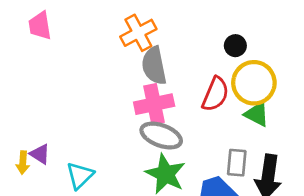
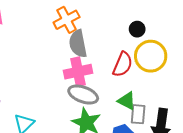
green triangle: (257, 114) -> (127, 101), moved

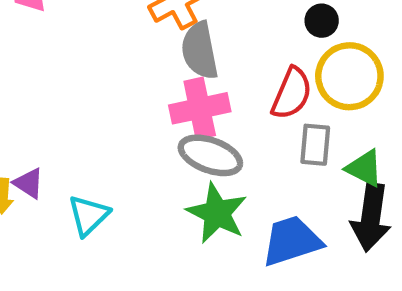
green triangle: (127, 101) -> (364, 168), moved
gray rectangle: (138, 114) -> (315, 145), moved

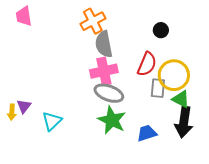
yellow circle: (349, 76) -> (174, 75), moved
purple triangle: (29, 183) -> (24, 106), turned 35
blue trapezoid: (292, 241) -> (147, 133), size x0.7

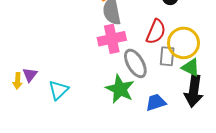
gray ellipse: (109, 93) -> (135, 63), moved, turned 40

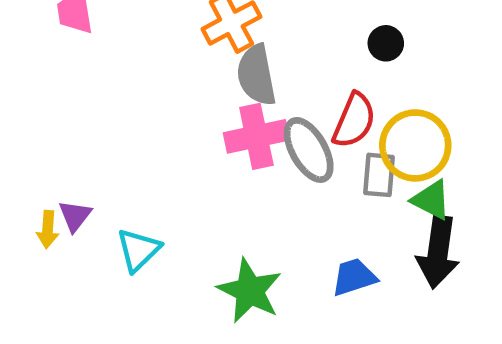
gray ellipse: (135, 63) -> (309, 150), moved
green star: (120, 89) -> (250, 291), moved

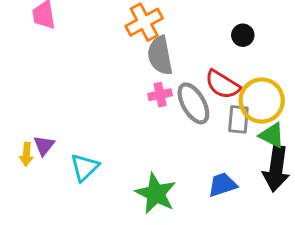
red semicircle: (354, 120) -> (222, 85), turned 99
pink cross: (256, 136) -> (160, 95), size x0.6

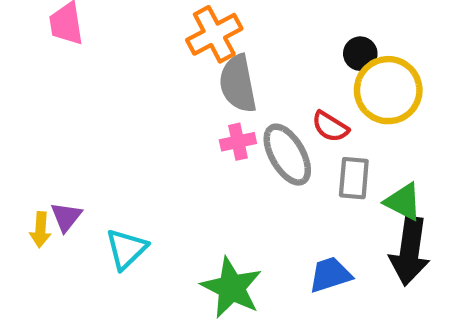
red semicircle: (222, 85) -> (330, 127), size x0.7
yellow circle: (262, 101) -> (388, 90), moved

